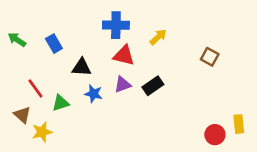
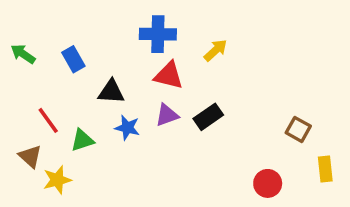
brown square: (210, 57) -> (298, 129), moved
red circle: (215, 135) -> (268, 183), moved

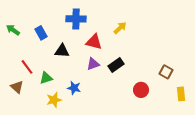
blue cross: (158, 34) -> (76, 19), moved
blue star: (127, 128) -> (74, 88), moved
yellow star: (57, 180) -> (54, 100), moved
red circle: (268, 183) -> (141, 90), moved

